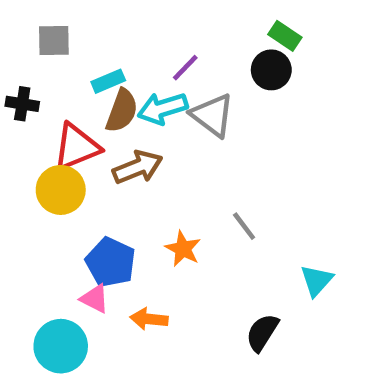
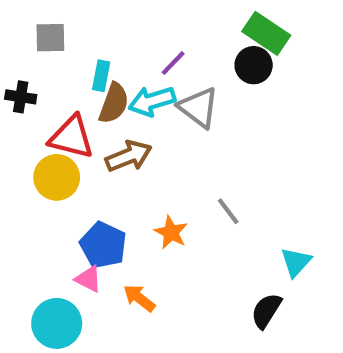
green rectangle: (285, 36) -> (266, 33), size x1.5
cyan rectangle: (108, 81) -> (101, 76), turned -56
red triangle: (77, 147) -> (71, 137), turned 36
orange arrow: (149, 319) -> (139, 298), turned 32
black semicircle: (262, 333) -> (266, 311), moved

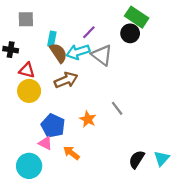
brown semicircle: (114, 103) -> (58, 53), turned -54
red triangle: (71, 137) -> (27, 70), moved, size x0.7
cyan triangle: (296, 262) -> (162, 158), moved

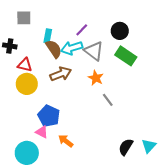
green rectangle: (137, 17) -> (126, 56), moved
orange star: (88, 119) -> (96, 78), moved

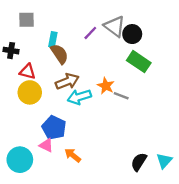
cyan arrow: (72, 48) -> (79, 97), moved
gray triangle: (94, 51) -> (115, 26), moved
gray line: (108, 100) -> (121, 96), moved, turned -32
cyan circle: (27, 153) -> (20, 160), moved

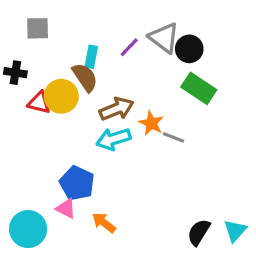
cyan rectangle: (53, 40) -> (91, 57), moved
brown arrow: (67, 81) -> (117, 109), moved
yellow circle: (30, 92) -> (61, 96), moved

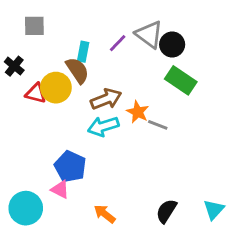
black cross: (15, 73) -> (14, 66), turned 30
orange arrow: (104, 223) -> (105, 214), moved
black semicircle: (199, 232) -> (166, 211), moved

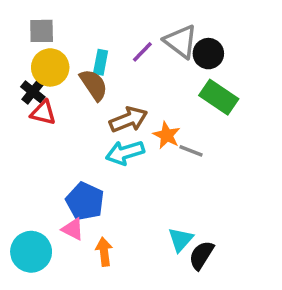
black cross: (14, 66) -> (33, 92), moved
yellow circle: (56, 88) -> (50, 67), moved
cyan triangle: (214, 210) -> (181, 240), moved
orange arrow: (105, 214) -> (104, 252), moved, turned 45

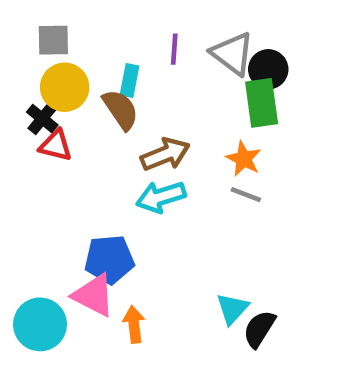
purple line: (142, 52) -> (174, 49), moved, turned -40
green rectangle: (219, 97) -> (262, 103), moved, turned 48
orange star: (167, 135) -> (244, 159), moved
blue pentagon: (85, 201) -> (109, 259), turned -30
pink triangle: (73, 229) -> (94, 295), size x1.5

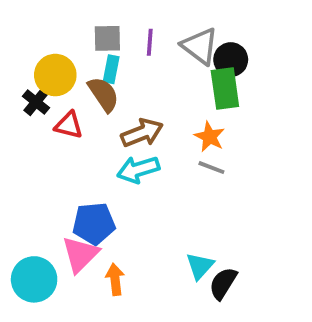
gray square: (53, 40) -> (107, 38), moved
red triangle: (56, 145) -> (69, 125), moved
pink triangle: (94, 295) -> (80, 254), turned 48

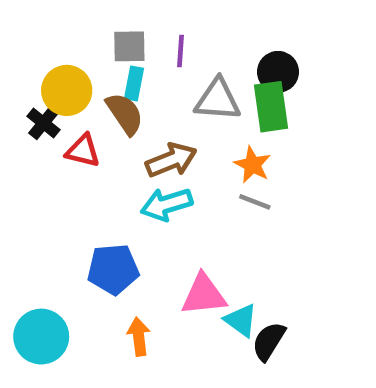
gray triangle: (200, 46) -> (218, 100), moved, turned -33
pink triangle: (80, 254) -> (204, 295), moved, turned 39
cyan triangle: (200, 266) -> (241, 320), turned -36

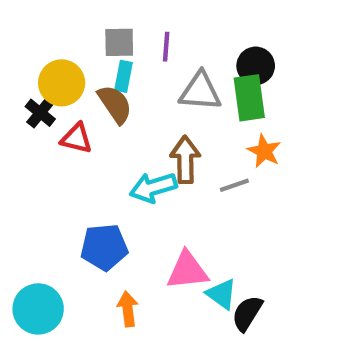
brown arrow: (171, 160) -> (185, 160), moved, turned -69
orange star: (252, 165) -> (264, 151), moved
gray line: (255, 202) -> (234, 185), turned -40

